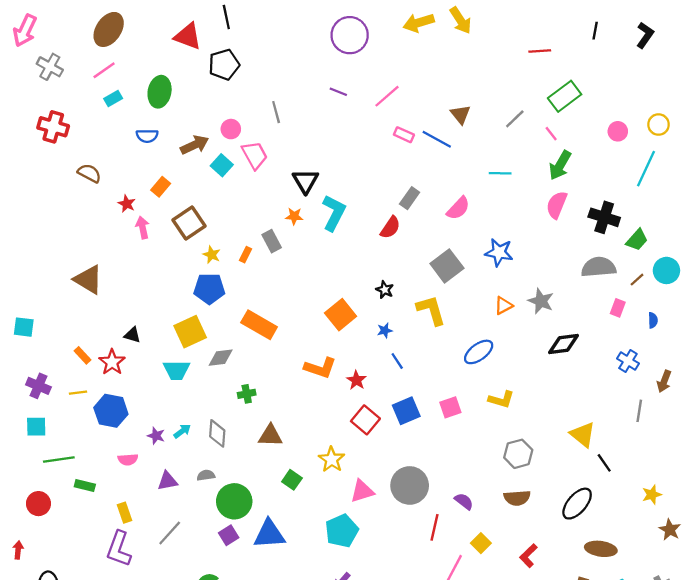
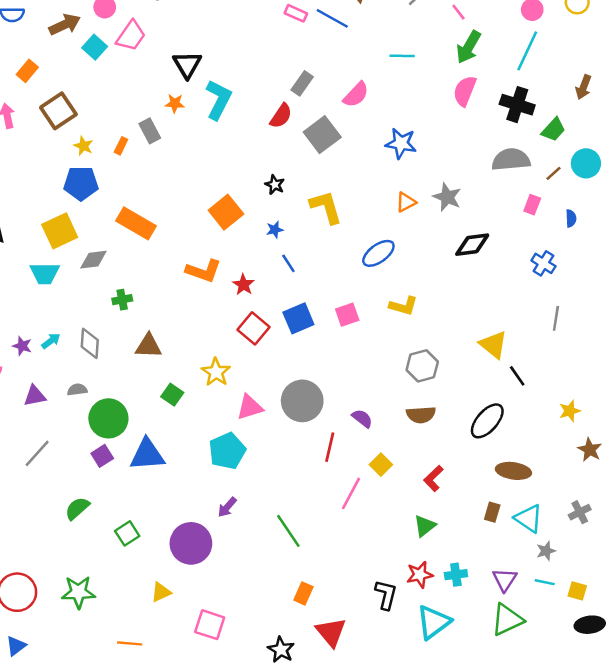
pink trapezoid: (255, 155) -> (131, 36), turned 64
cyan line: (646, 169) -> (527, 51), moved
gray square: (447, 266) -> (322, 135), moved
brown arrow: (664, 381) -> (583, 87), moved

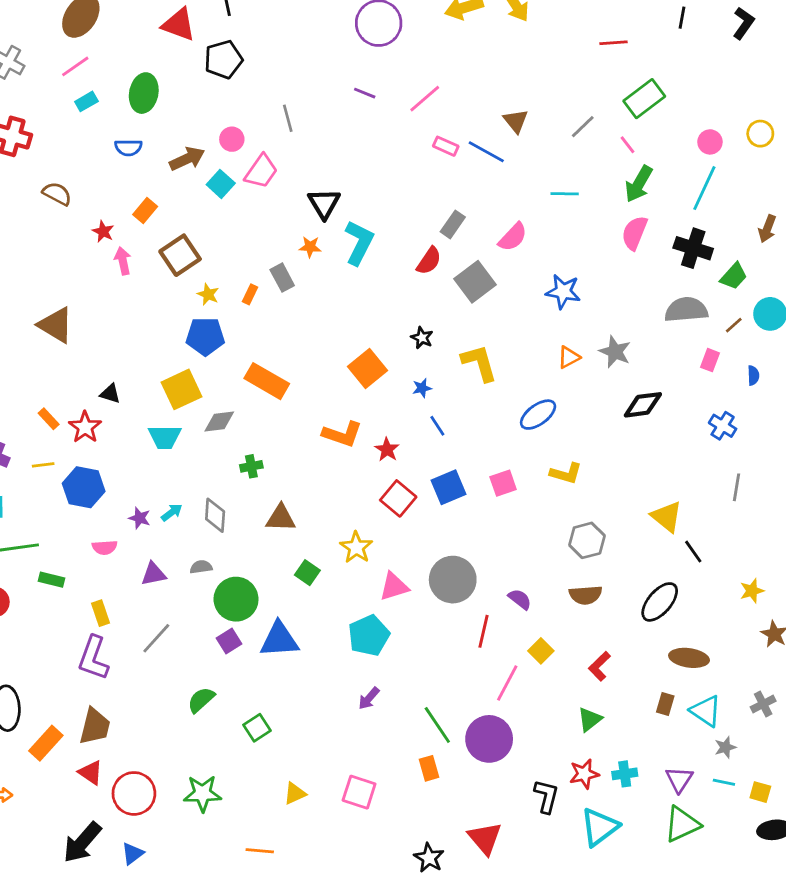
purple circle: (191, 543) -> (489, 739), moved
orange rectangle: (303, 593) -> (429, 768), moved, turned -40
pink square: (210, 625) -> (359, 792), moved

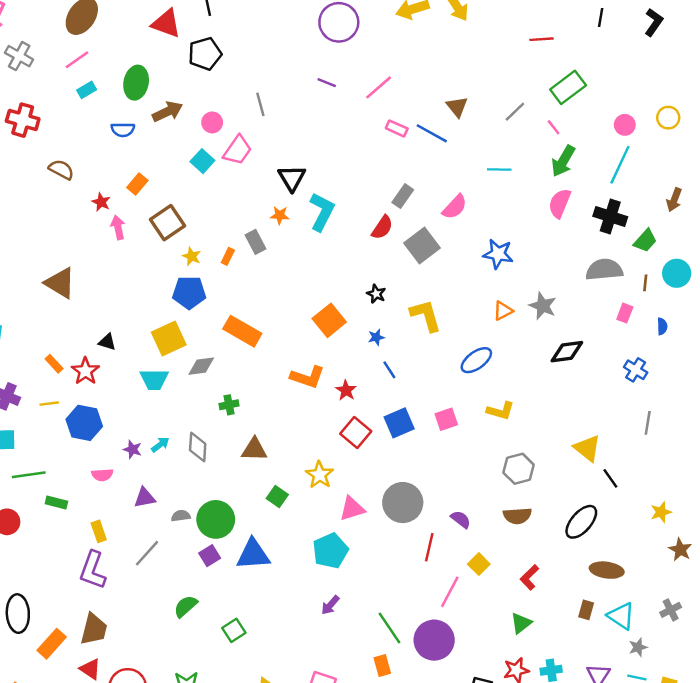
brown arrow: (187, 159) -> (167, 112), moved
brown line: (734, 325) -> (645, 283), turned -42
gray semicircle: (201, 567) -> (181, 516), moved

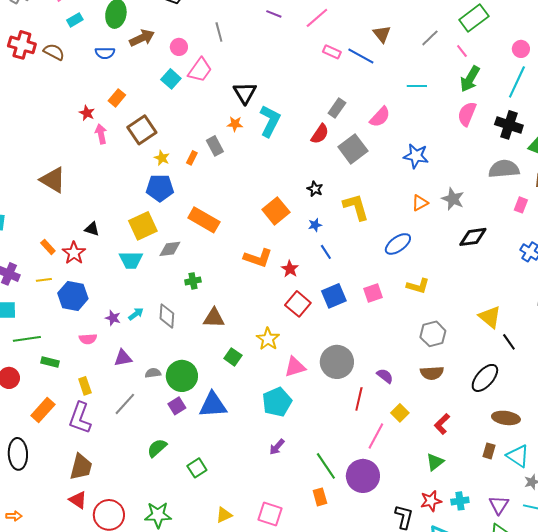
brown semicircle: (61, 169) -> (54, 52), moved
orange rectangle: (52, 644) -> (43, 410), moved

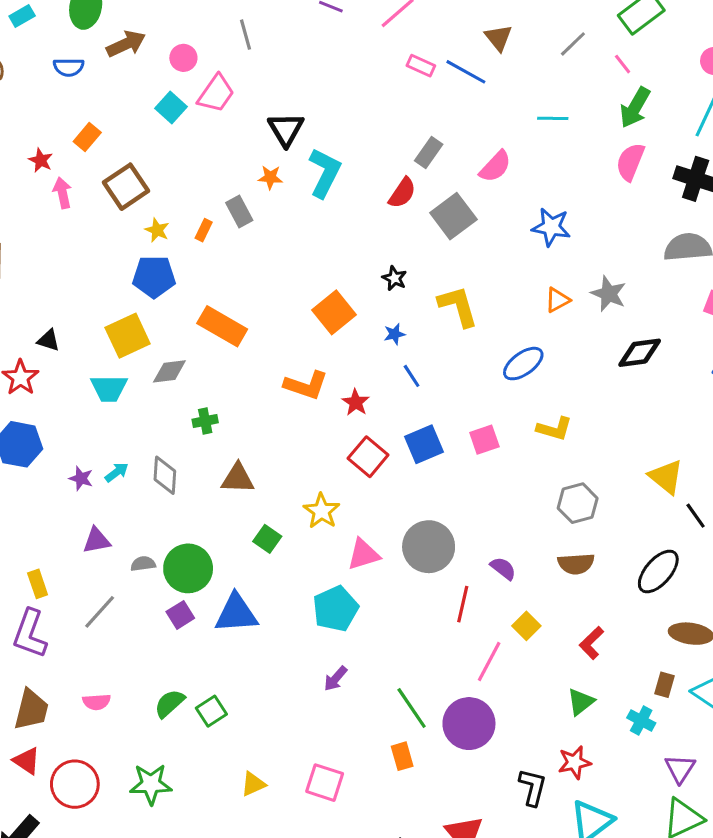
pink semicircle: (88, 339) -> (97, 702), moved
green semicircle: (157, 448) -> (169, 703), moved
cyan cross: (460, 501) -> (641, 720), moved, turned 36

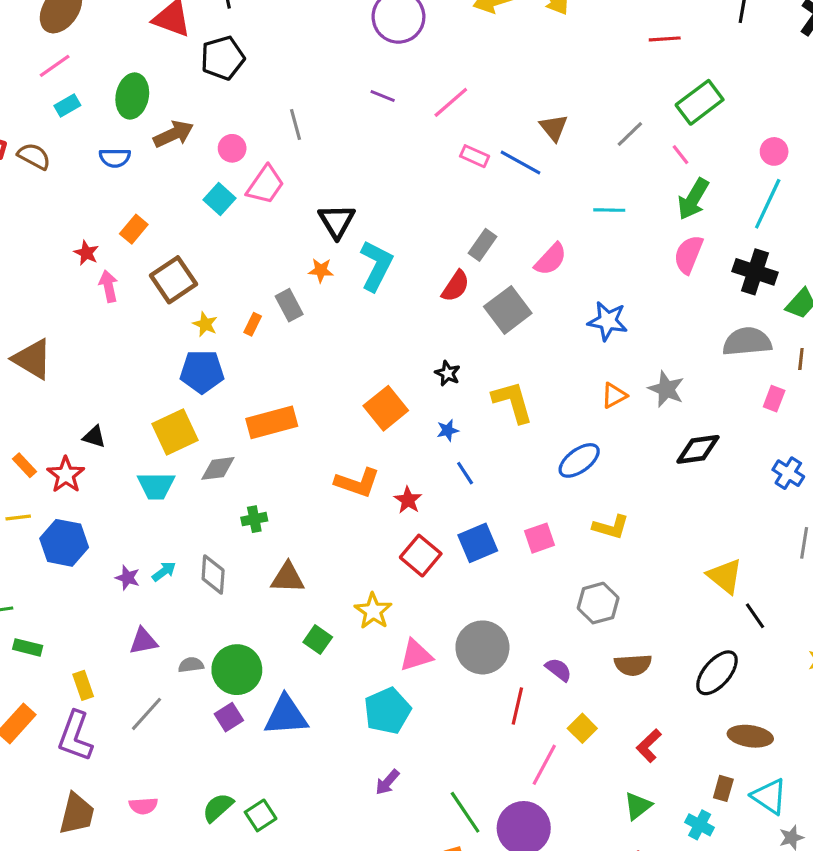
orange rectangle: (222, 326) -> (272, 422), turned -45
gray hexagon: (578, 503) -> (598, 603), moved

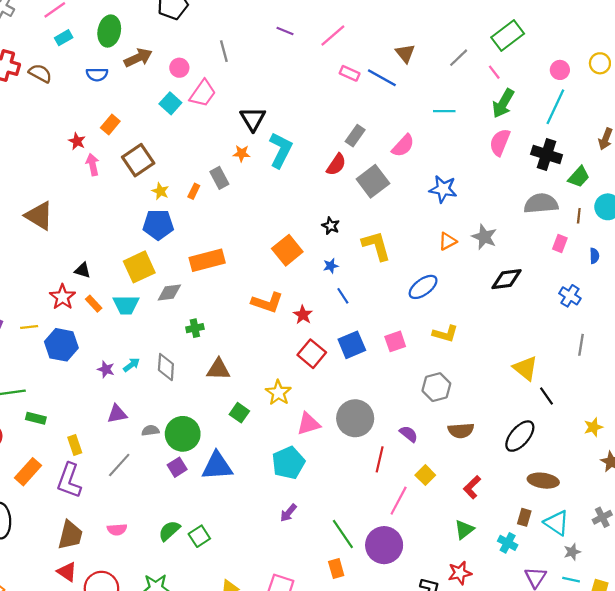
orange rectangle: (25, 465) -> (94, 304), moved

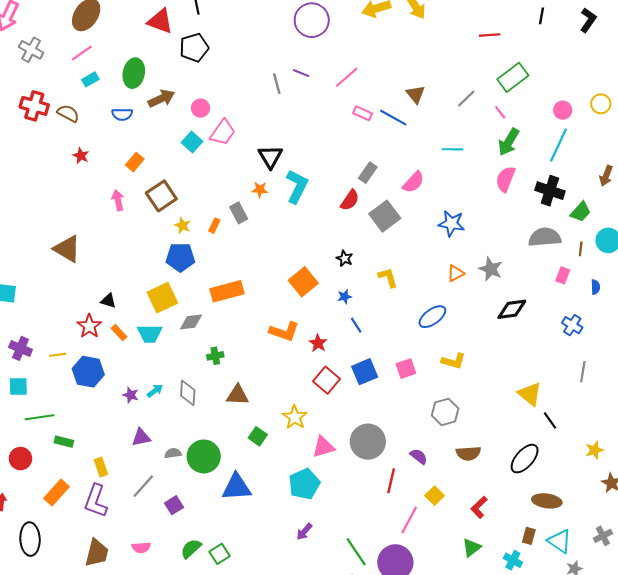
gray line: (224, 51) -> (277, 84), moved
red star: (77, 141) -> (81, 156), moved
yellow L-shape: (376, 246) -> (388, 277), size x0.7
purple square: (177, 467) -> (174, 505), moved

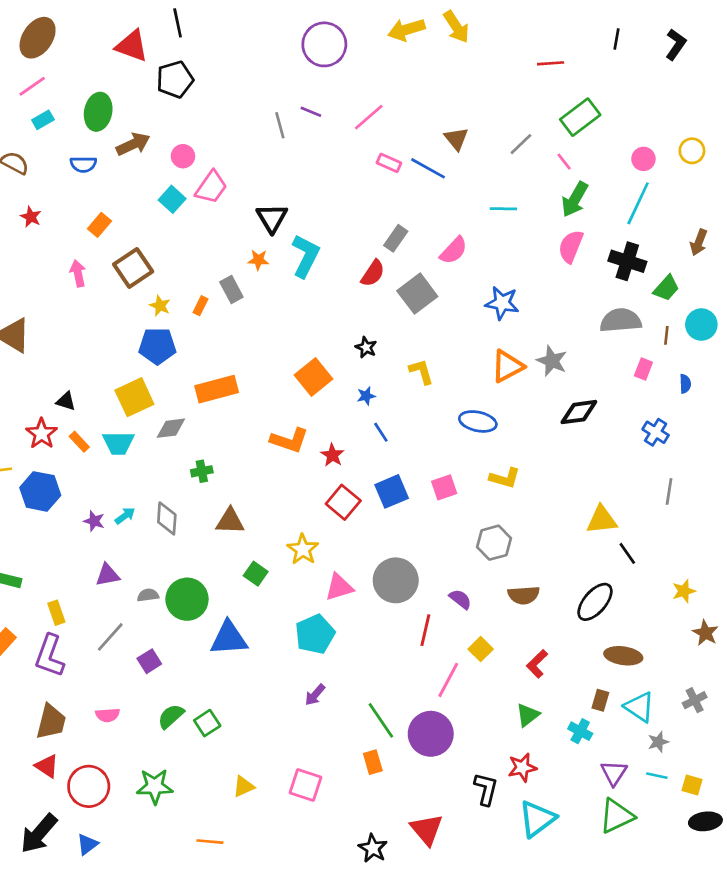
orange triangle: (456, 273) -> (507, 366), size x1.5
blue ellipse: (432, 317) -> (478, 421), turned 48
yellow triangle: (530, 394) -> (602, 520), turned -45

